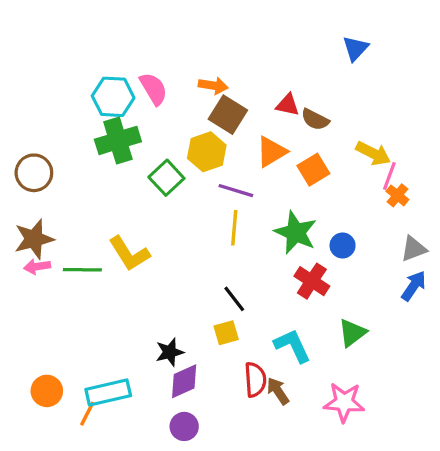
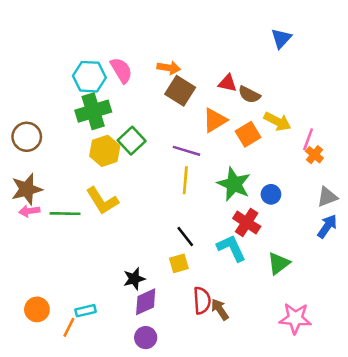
yellow hexagon: (207, 152) -> (105, 151), moved
yellow arrow: (373, 153) -> (277, 121), moved
cyan L-shape: (292, 346) -> (231, 248), moved
cyan rectangle: (108, 393) -> (86, 311), size x0.6
pink star: (344, 402) -> (295, 318), moved

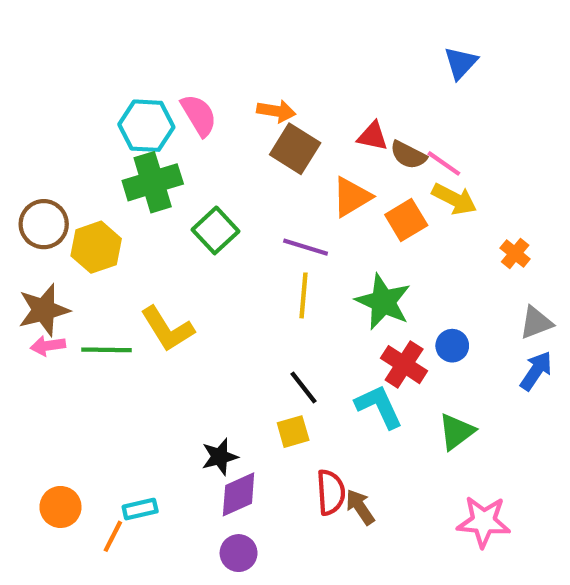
pink line: (308, 139) -> (444, 163), moved, turned -75
yellow hexagon: (105, 151) -> (96, 247), moved
blue circle: (271, 194) -> (452, 346), moved

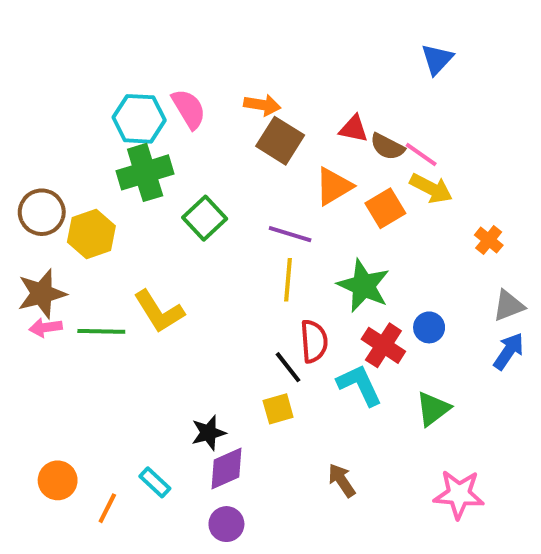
red semicircle: (331, 492) -> (314, 341), moved
cyan rectangle: (140, 509) -> (155, 482), moved, turned 56

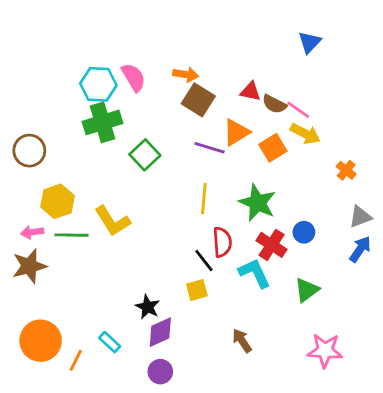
yellow hexagon: (91, 234) -> (57, 201), moved
purple line: (290, 234) -> (210, 148), moved
brown star: (42, 294) -> (29, 266), moved
black star: (209, 433) -> (148, 307), turned -30
orange circle: (58, 480) -> (41, 341), size x1.5

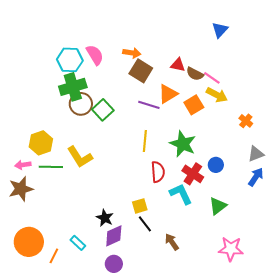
brown circle: (29, 151) -> (81, 104), moved
black line: (204, 260) -> (145, 224), moved

